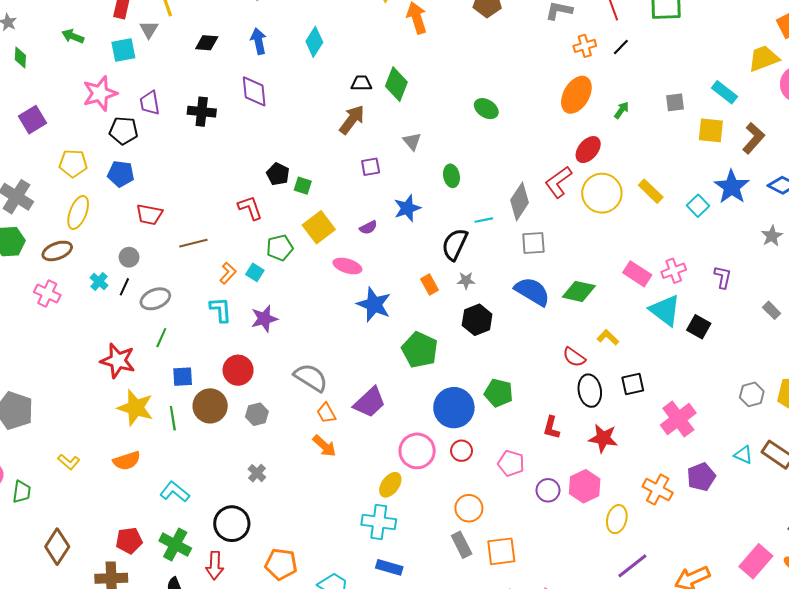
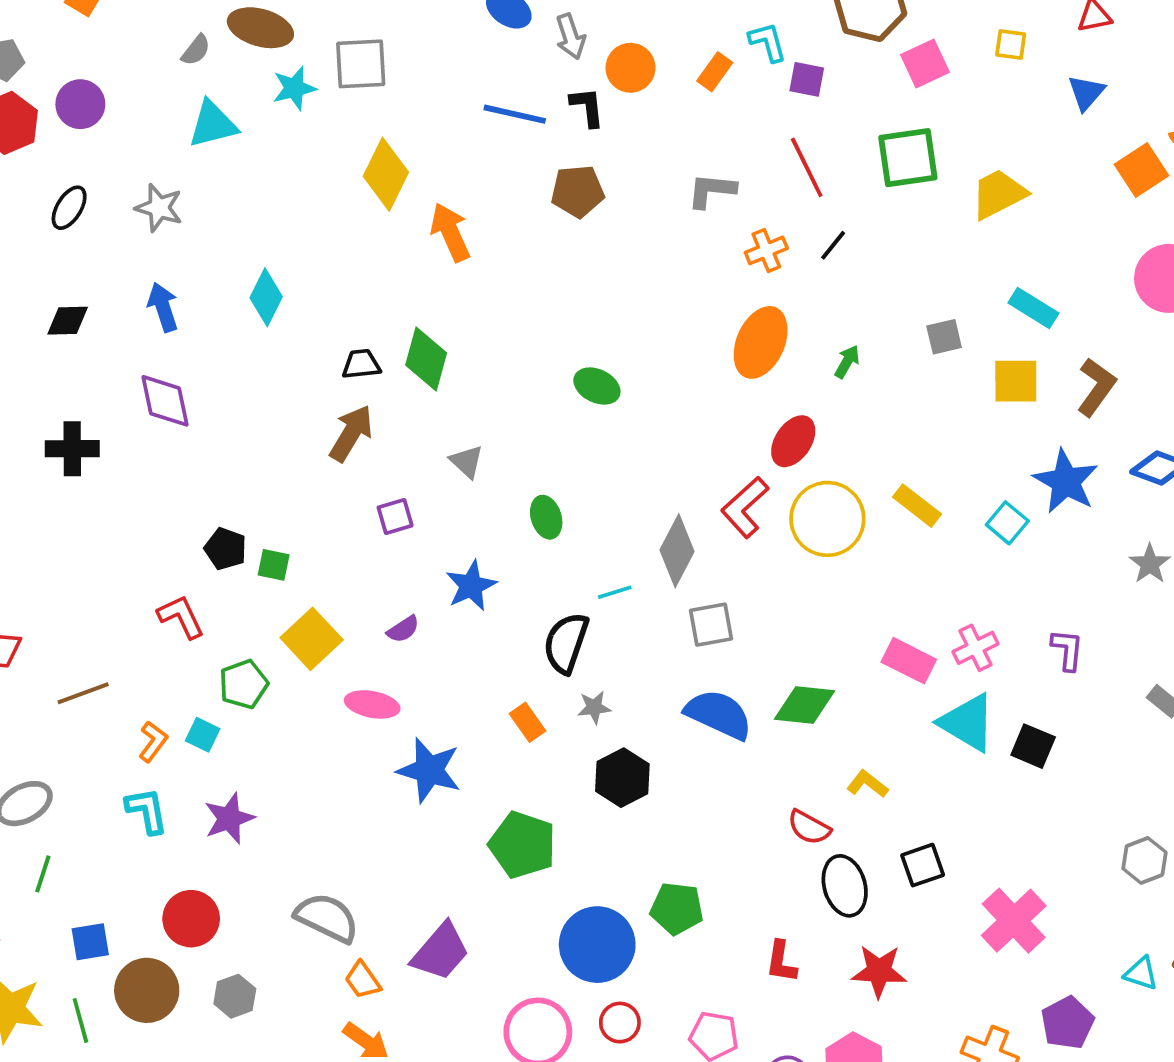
yellow trapezoid: (764, 58) -> (999, 194), moved

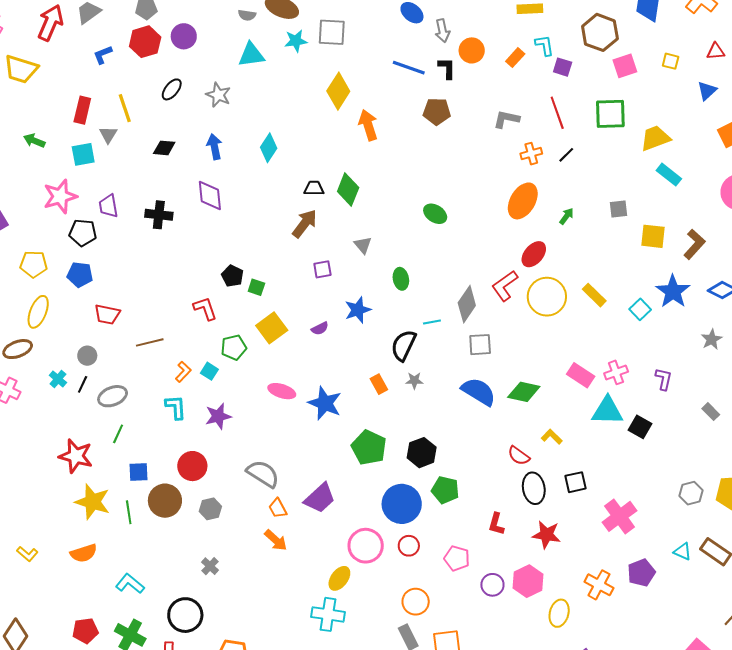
gray semicircle: (196, 50) -> (247, 15), turned 54
cyan rectangle: (1033, 308) -> (669, 175), moved
pink ellipse: (372, 704) -> (282, 391), moved
cyan triangle: (967, 723) -> (607, 411), turned -36
black hexagon: (622, 778) -> (422, 453), moved

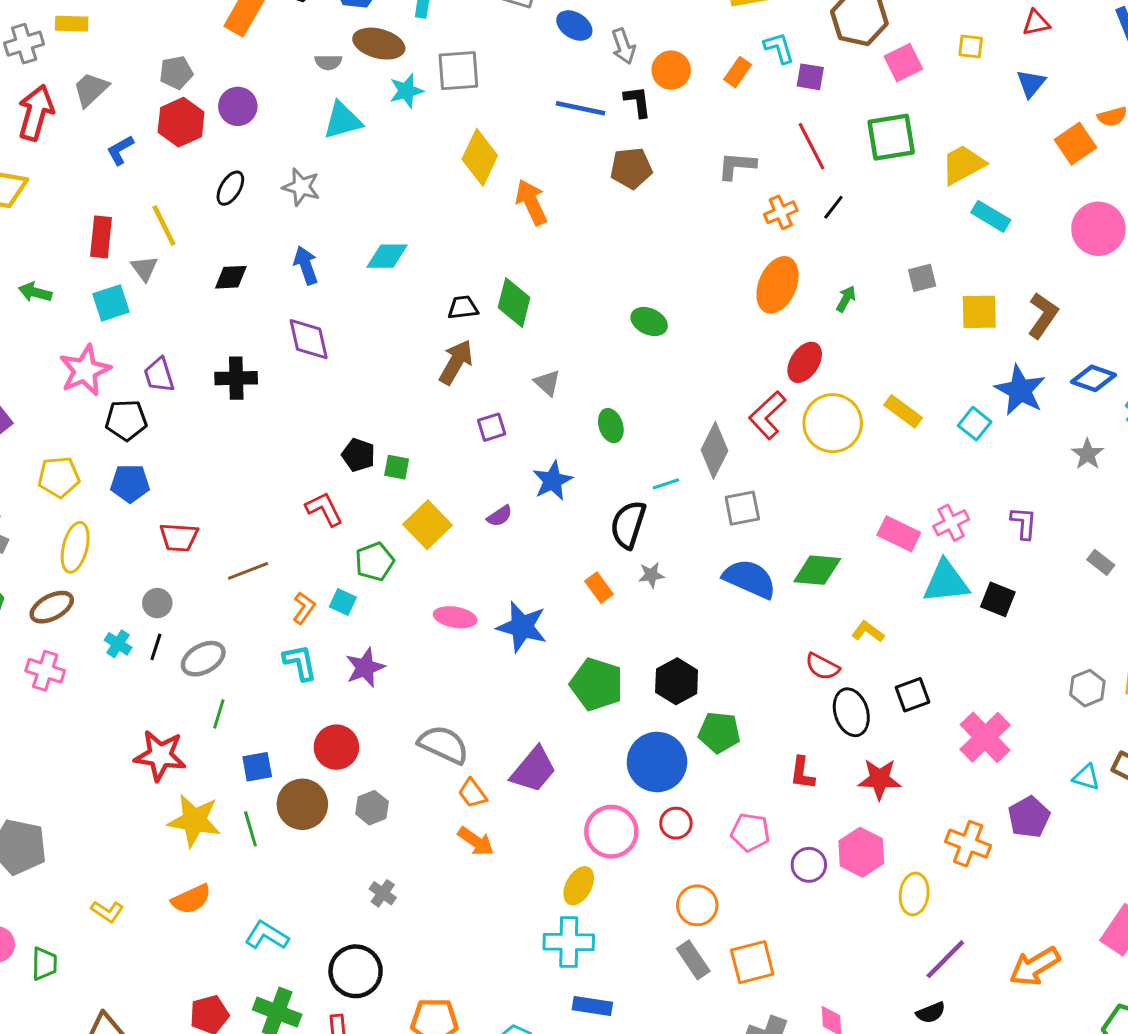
cyan diamond: (269, 148) -> (387, 256), turned 64

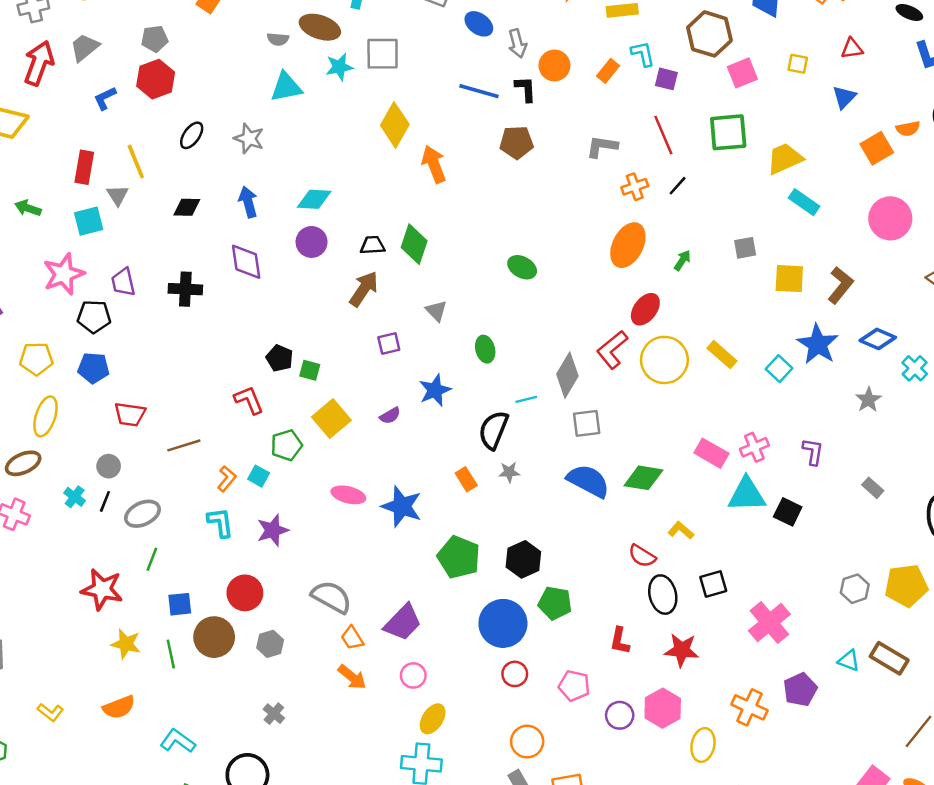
purple circle: (238, 106) -> (312, 242), moved
yellow star: (194, 821) -> (126, 644), size x0.7
pink circle: (611, 832) -> (413, 675), moved, size x0.6

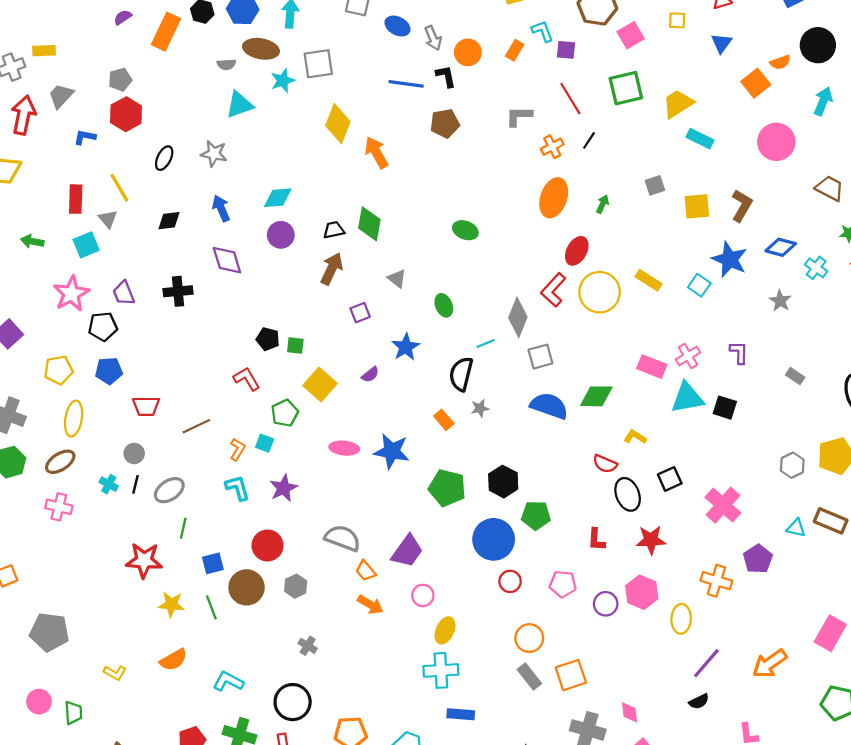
blue L-shape: (105, 98) -> (85, 137), turned 45

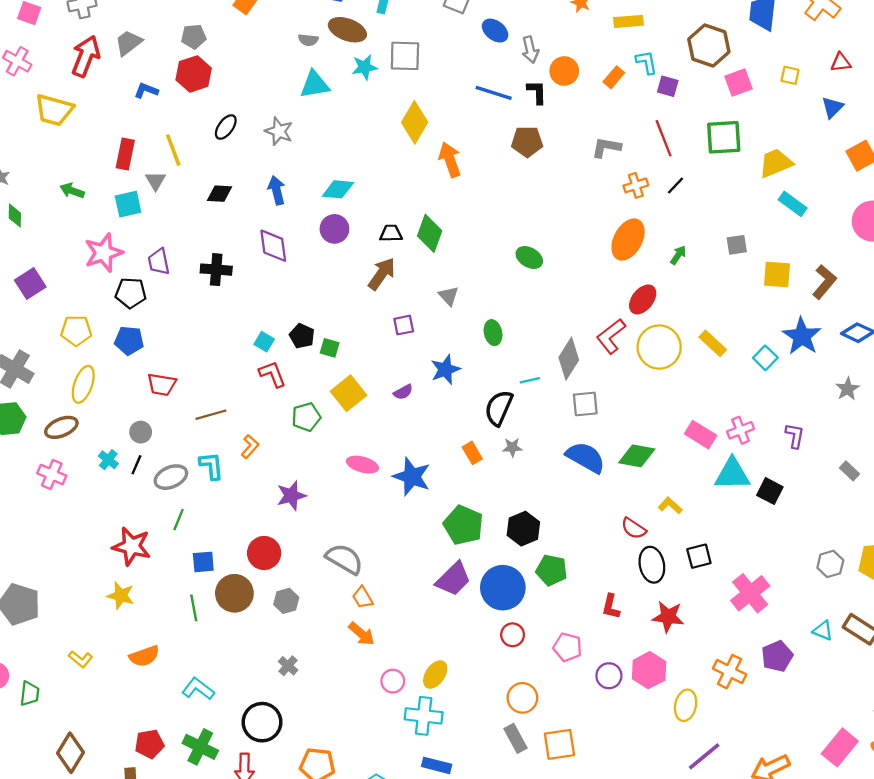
cyan square: (265, 443) -> (264, 342), moved
cyan L-shape: (238, 488) -> (211, 466), moved
purple trapezoid: (407, 551) -> (453, 579), moved
pink circle: (423, 595) -> (393, 681), moved
yellow star: (171, 604) -> (121, 596), moved

